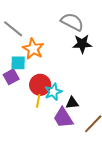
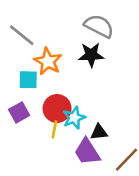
black star: (82, 44) -> (91, 55), moved
purple square: (11, 77) -> (19, 112), moved

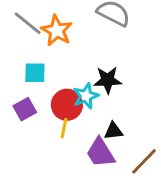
black star: (91, 55) -> (108, 80), moved
orange star: (48, 61) -> (57, 31), moved
cyan star: (74, 118) -> (86, 96), moved

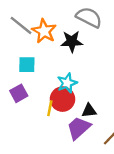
black star: (108, 80) -> (72, 42), moved
red circle: (67, 105) -> (63, 99), moved
purple trapezoid: (100, 153) -> (79, 128), turned 80

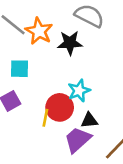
cyan star: (67, 83) -> (79, 91), moved

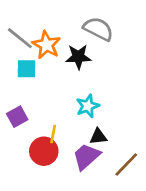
cyan square: (20, 69) -> (27, 69), moved
red circle: (60, 107) -> (44, 151), moved

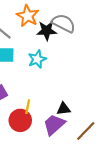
orange star: (46, 45) -> (28, 16), moved
black star: (78, 57) -> (47, 31), moved
cyan star: (88, 106) -> (37, 59), moved

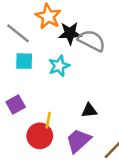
gray semicircle: (64, 23) -> (92, 41), moved
black triangle: (64, 109) -> (89, 111), moved

